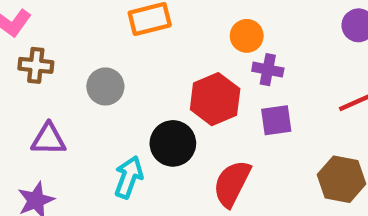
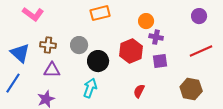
brown cross: (36, 65) -> (48, 45), moved
black circle: (173, 143) -> (98, 61), moved
red semicircle: (232, 183) -> (139, 91), size x0.6

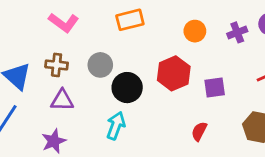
pink L-shape: (33, 14) -> (64, 23), moved
purple cross: (156, 37) -> (237, 32), moved, turned -32
red semicircle: (139, 91) -> (199, 131), moved

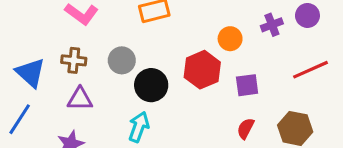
orange circle: (195, 31) -> (230, 39), moved
red semicircle: (199, 131) -> (246, 128), moved

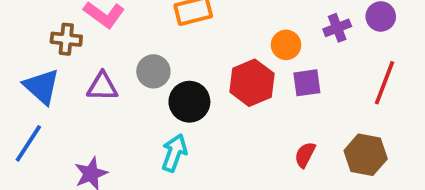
brown cross: (74, 60) -> (66, 39), moved
red line: (311, 70) -> (385, 83), turned -45
purple square: (247, 85) -> (307, 83), moved
purple triangle: (80, 99) -> (102, 87), moved

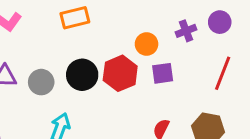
gray circle: (153, 71) -> (41, 82), moved
black circle: (189, 102) -> (82, 75), moved

